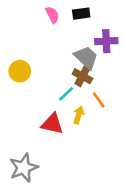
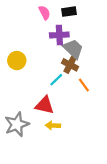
purple cross: (106, 41) -> (59, 35), moved
yellow arrow: (79, 115) -> (53, 125), moved, turned -104
gray star: (24, 168) -> (17, 124), moved

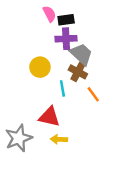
black rectangle: (69, 12) -> (66, 20), moved
yellow circle: (17, 61) -> (40, 67), moved
cyan line: (56, 80) -> (62, 88), turned -56

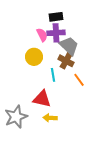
pink semicircle: (49, 14) -> (42, 35), moved

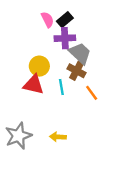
black rectangle: (56, 17) -> (65, 20), turned -32
pink semicircle: (42, 35) -> (47, 20), moved
red triangle: (42, 99) -> (34, 85), moved

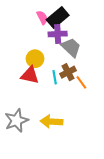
black rectangle: (65, 20) -> (58, 17), size x1.5
brown cross: (77, 71) -> (68, 72), moved, turned 35
yellow arrow: (58, 137) -> (51, 122), size x1.5

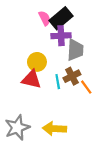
gray trapezoid: (71, 47) -> (75, 50), turned 50

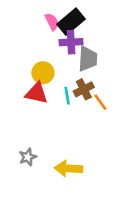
gray star: (17, 128) -> (28, 157), moved, size x0.6
yellow arrow: (54, 129) -> (68, 168), moved

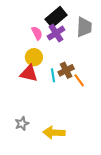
pink semicircle: (52, 22) -> (37, 33), moved
purple cross: (71, 42) -> (56, 33), turned -30
gray trapezoid: (88, 59) -> (84, 27), moved

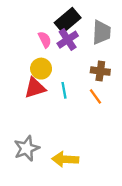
brown cross: (66, 70) -> (100, 71), moved, turned 35
red triangle: (29, 73) -> (35, 88), turned -30
gray star: (22, 124) -> (27, 148), size x1.5

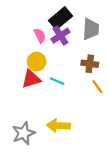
cyan line: (64, 90) -> (57, 81), turned -56
orange line: (95, 96) -> (97, 87), moved
yellow arrow: (65, 159) -> (58, 126), moved

